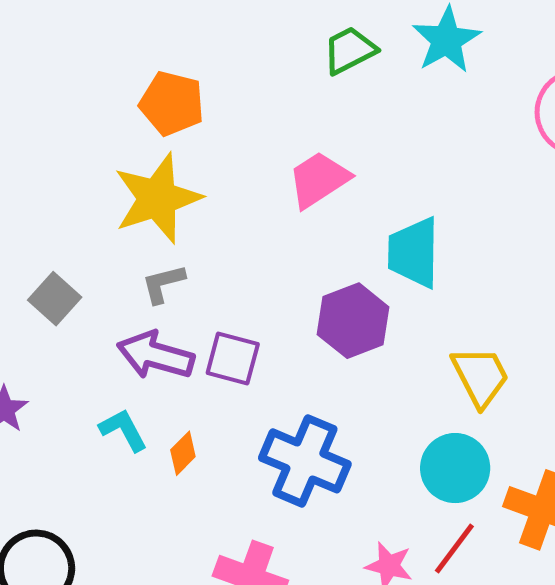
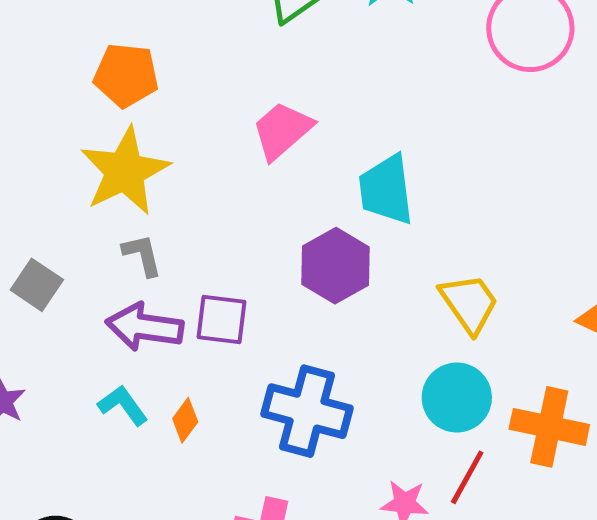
gray L-shape: (163, 284) -> (142, 255), turned 99

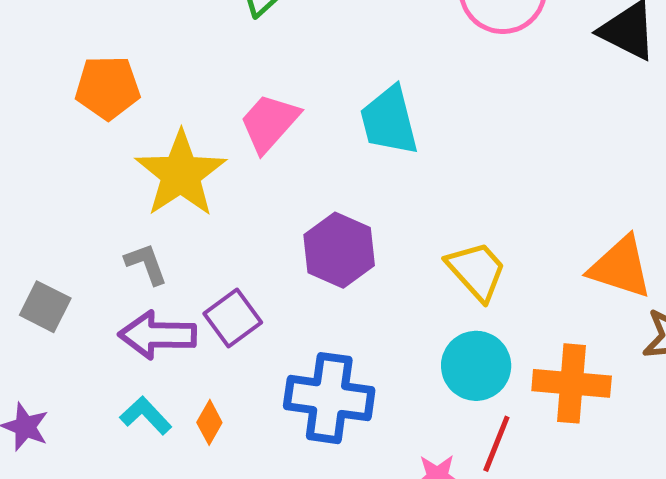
yellow star: (125, 171) -> (181, 174), moved
cyan trapezoid: (386, 190) -> (389, 121), moved
purple square: (221, 320) -> (233, 318), turned -36

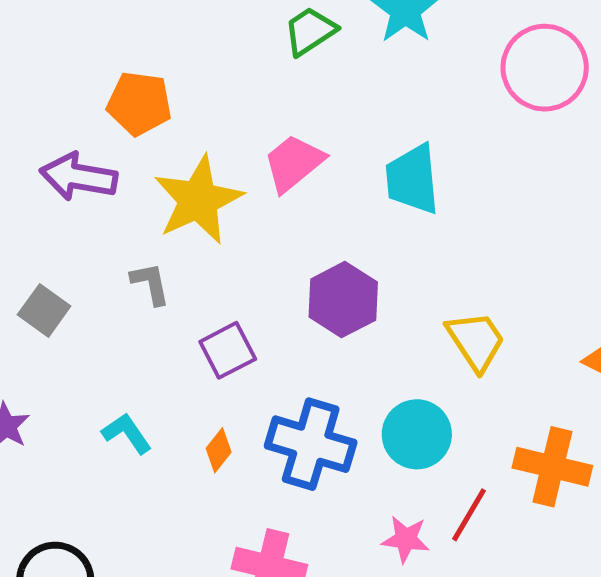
purple arrow: (157, 335) -> (78, 177), moved
cyan circle: (476, 366) -> (417, 434), moved
orange diamond: (209, 422) -> (219, 450), moved

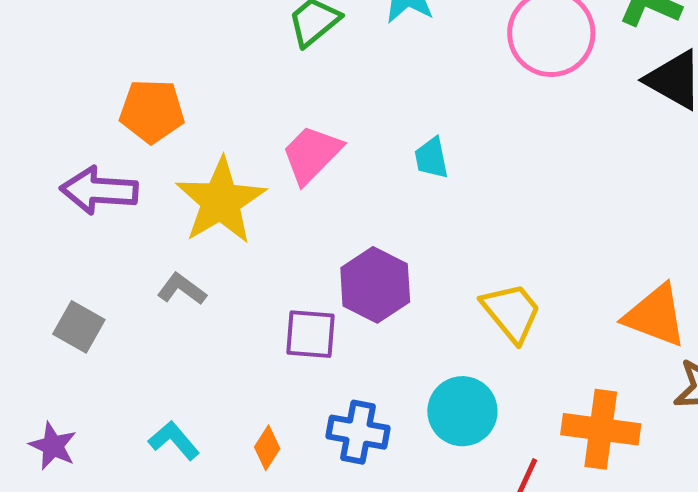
cyan trapezoid: (412, 179) -> (431, 158), size x0.6
gray L-shape: (150, 284) -> (182, 289), turned -36
purple square: (228, 350) -> (311, 334), moved, turned 38
blue cross: (311, 444) -> (358, 432), size x0.7

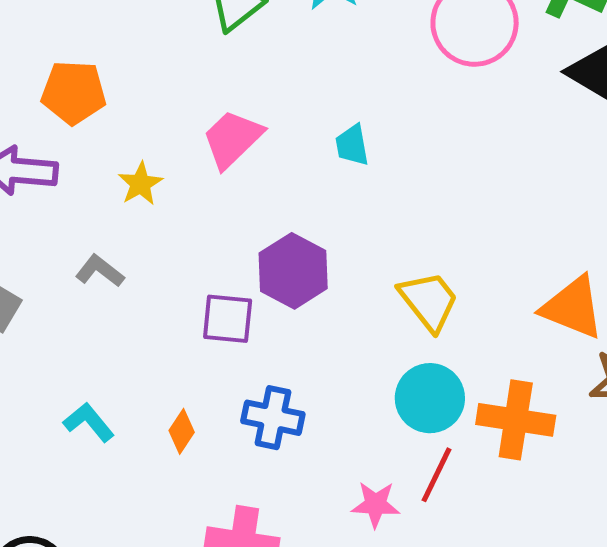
yellow star: (221, 201) -> (140, 184), size x0.5
cyan circle: (462, 411) -> (430, 398), moved

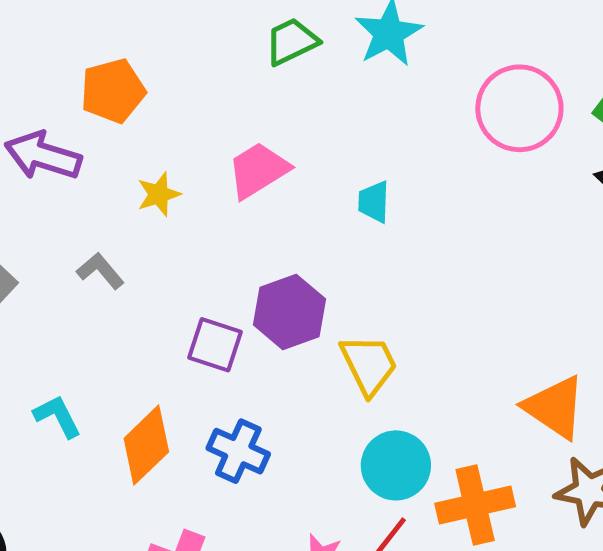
orange pentagon: (74, 92) -> (113, 91), turned -30
yellow trapezoid: (429, 301) -> (369, 365), moved
orange cross: (516, 420) -> (475, 505), turned -34
orange diamond: (182, 431) -> (146, 445), size x1.8

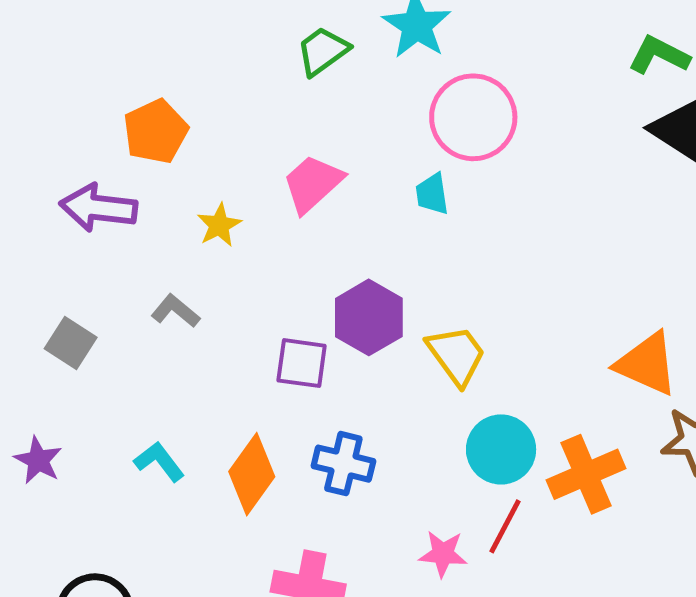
pink circle: (519, 108) -> (473, 117), moved

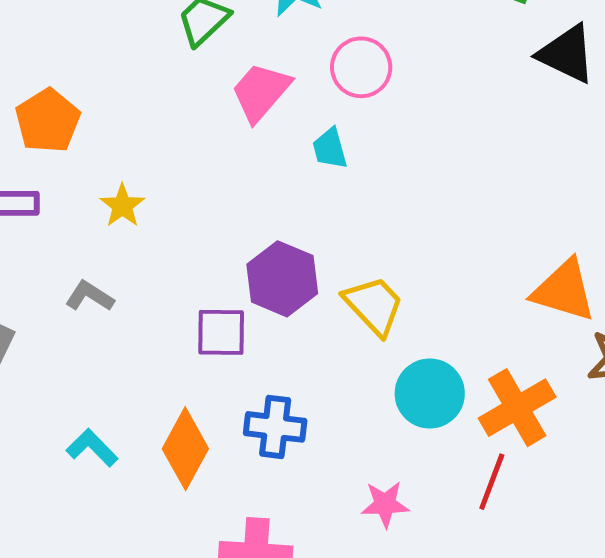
pink circle: (473, 117) -> (361, 67), size x0.7
pink trapezoid: (313, 184) -> (261, 92), moved
red line: (505, 526) -> (492, 482), moved

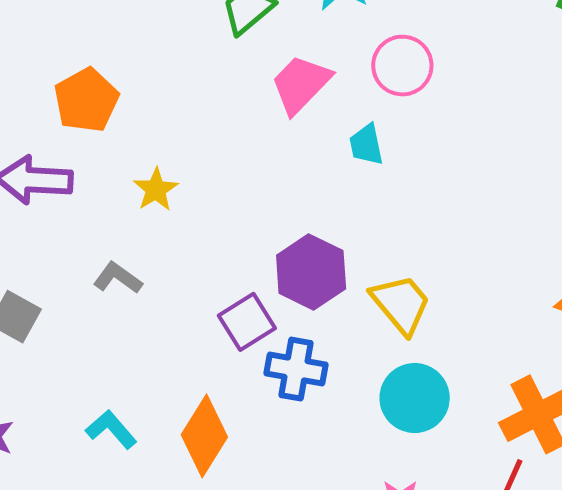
purple square: (221, 332) -> (247, 322), turned -36
cyan circle: (430, 394) -> (415, 398), moved
blue cross: (275, 427) -> (296, 369), moved

